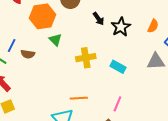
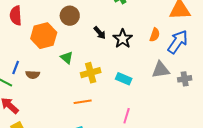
green triangle: (55, 40) -> (67, 58), moved
orange line: (79, 98) -> (83, 102), moved

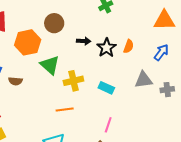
black arrow: (100, 33) -> (84, 41), turned -48
orange semicircle: (155, 35) -> (129, 46), moved
blue arrow: (178, 42) -> (161, 52), size x0.7
green triangle: (67, 58) -> (50, 65), size x1.5

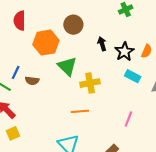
black arrow: (84, 41) -> (102, 44), turned -112
cyan rectangle: (106, 88) -> (133, 76), moved
pink line: (108, 125) -> (128, 119), moved

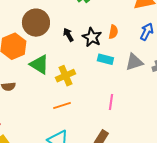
brown circle: (73, 25) -> (36, 23), size x1.4

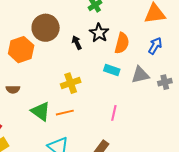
orange semicircle: (113, 32) -> (122, 43), size x1.5
black star: (92, 37) -> (99, 33), moved
green triangle: (39, 65) -> (41, 111), moved

